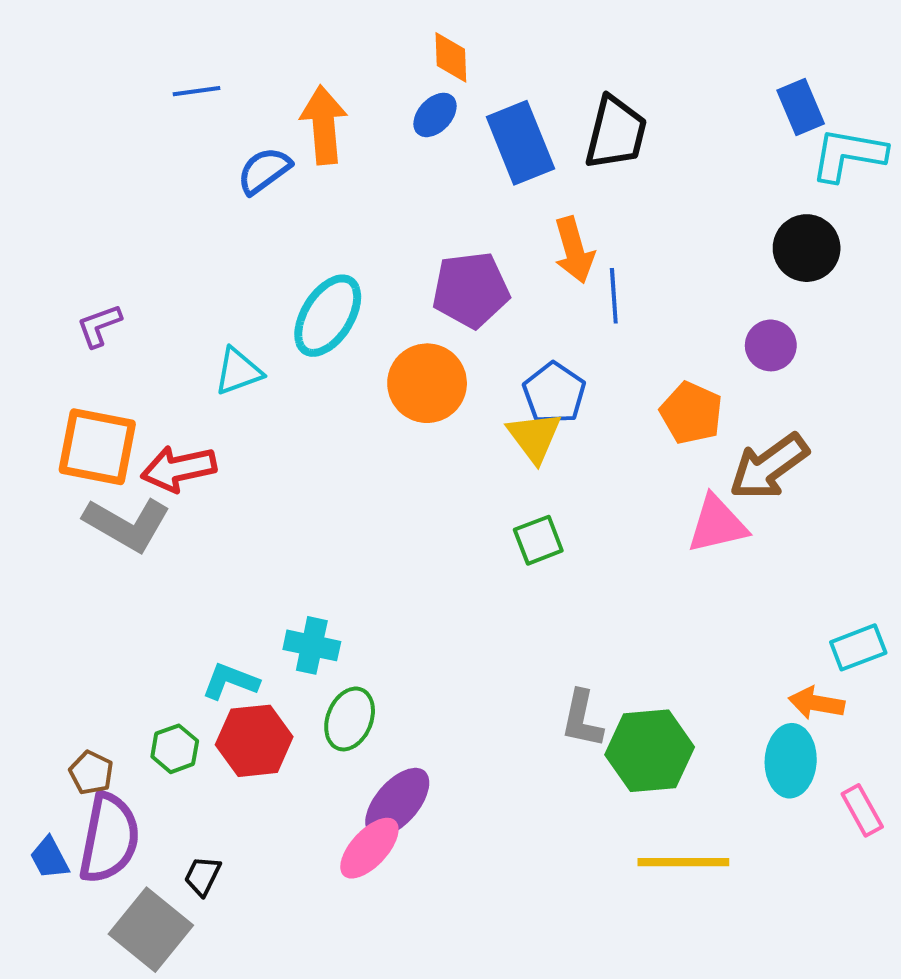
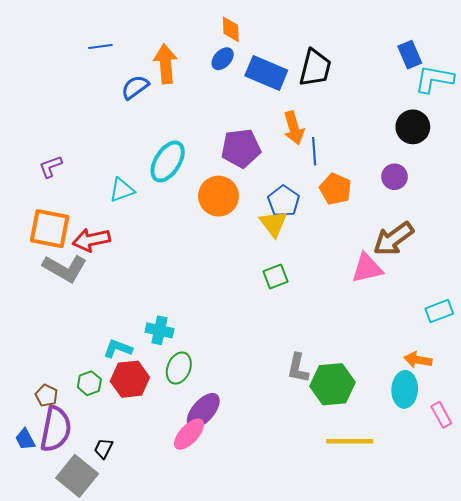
blue rectangle: (520, 143) -> (266, 73), turned -45
orange pentagon: (691, 413) -> (335, 189), moved
cyan rectangle: (858, 647) -> (439, 311), moved

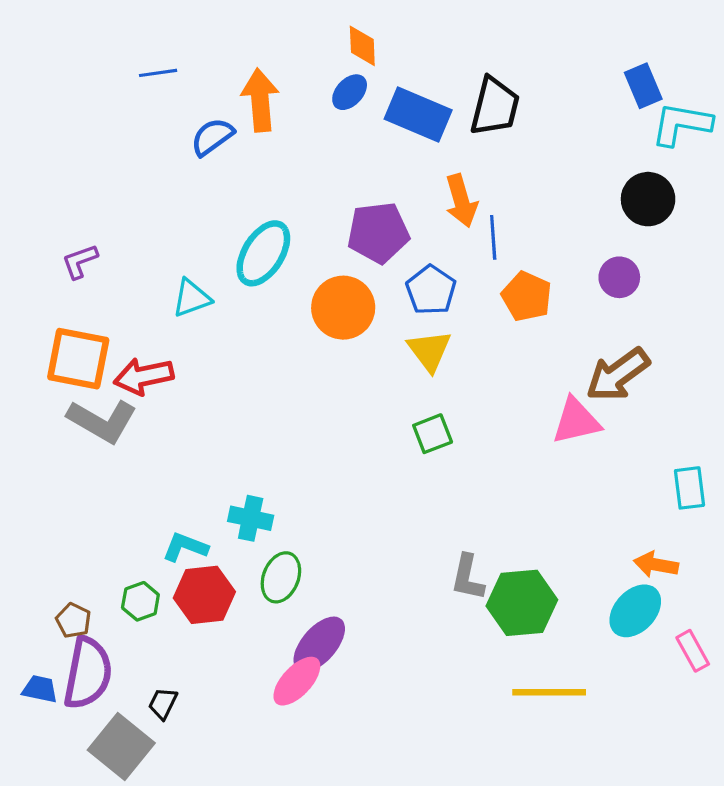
blue pentagon: (284, 201) -> (431, 290), moved
cyan rectangle: (439, 311) -> (690, 488), turned -76
cyan ellipse: (405, 389) -> (635, 611), turned 40
blue trapezoid: (25, 439) -> (40, 689), turned 130

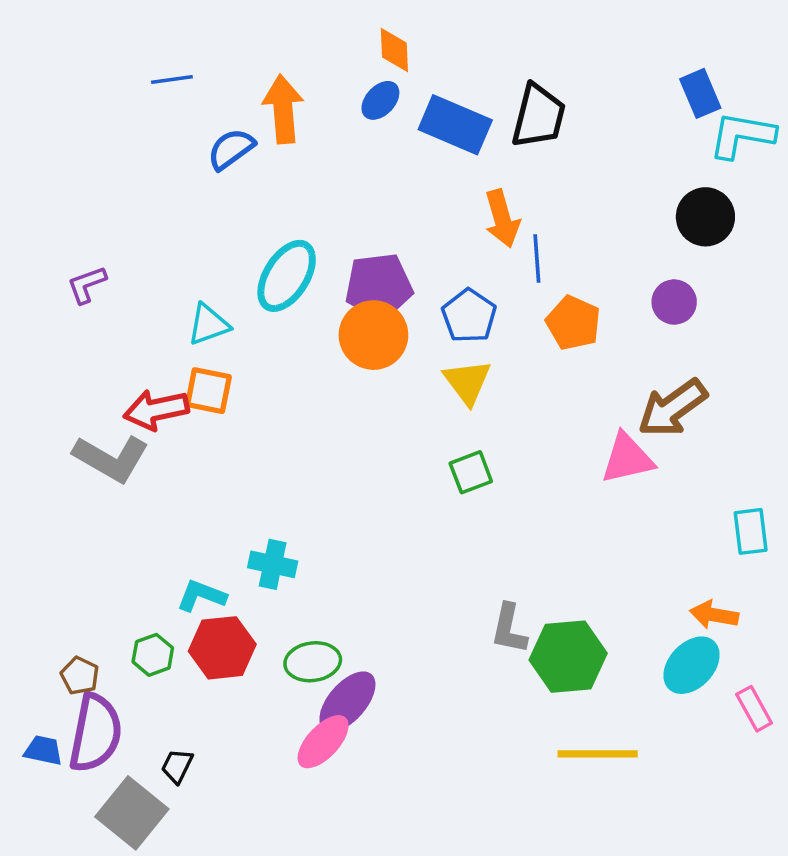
purple pentagon: (378, 233) -> (379, 286), moved
orange square: (78, 359) -> (208, 391), moved, size x0.7
green ellipse: (281, 577) -> (313, 662), moved, turned 60

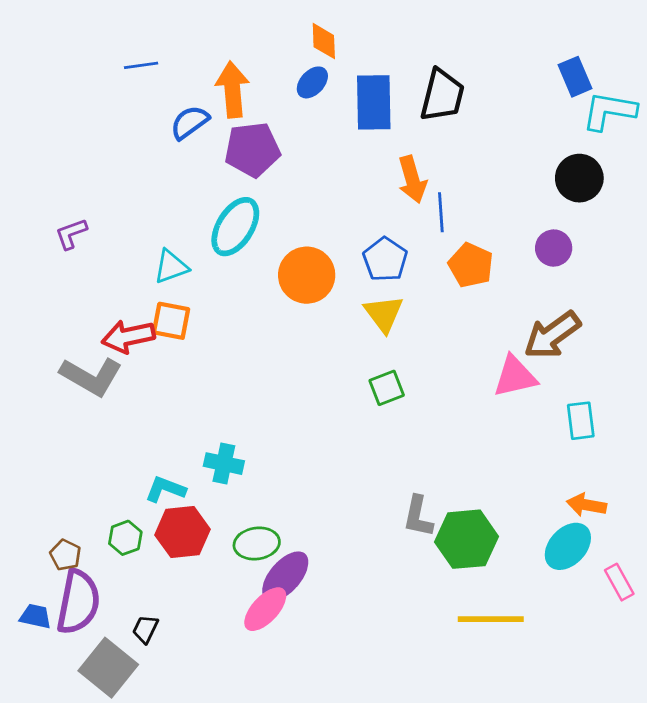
blue rectangle: (455, 125) -> (374, 102), turned 66
purple pentagon: (379, 286) -> (252, 150), moved
cyan rectangle: (751, 531) -> (581, 421), moved

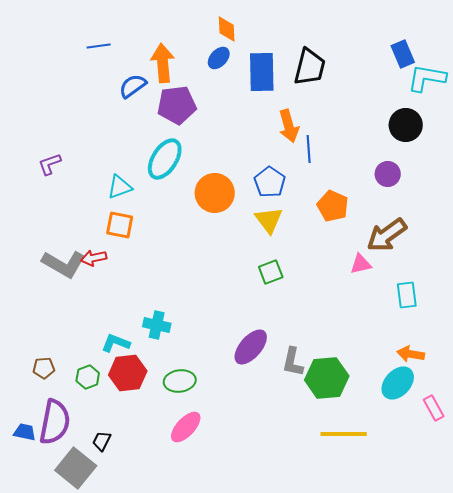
orange pentagon: (471, 265) -> (333, 206), moved
red arrow: (128, 337) -> (94, 258), moved, size x0.7
pink triangle: (515, 376) -> (361, 264), size x0.7
brown pentagon: (65, 555) -> (44, 368), moved, turned -30
purple ellipse: (285, 576) -> (251, 347), moved

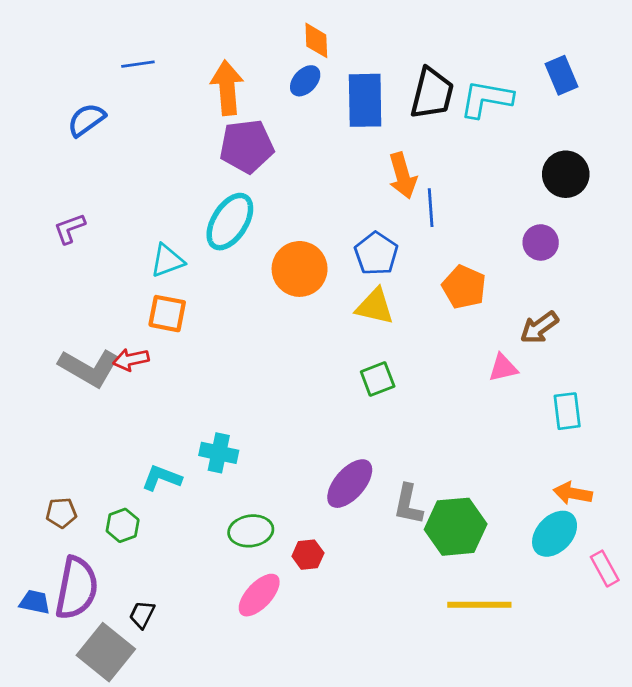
cyan L-shape: (427, 78) -> (486, 99), moved
blue semicircle: (133, 86) -> (86, 120), moved
yellow triangle: (269, 220) -> (375, 307), turned -40
brown arrow: (387, 235) -> (539, 327), size x0.7
red hexagon: (128, 373) -> (308, 555), moved, size x0.6

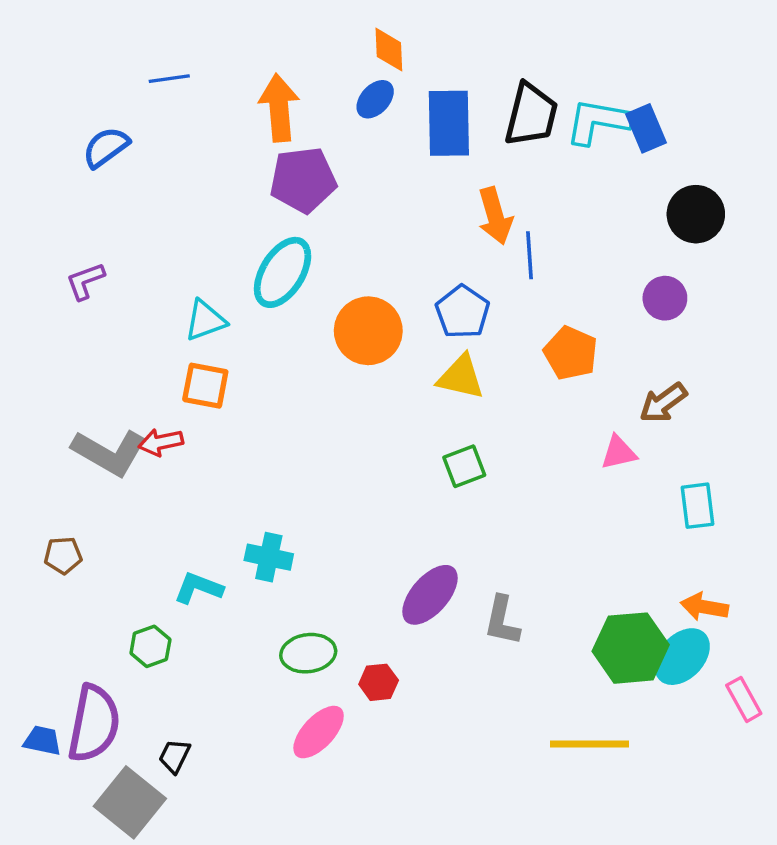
blue rectangle: (562, 75) -> (646, 128), moved
brown pentagon: (61, 513) -> (63, 555), moved
green hexagon: (456, 527) -> (631, 648), moved

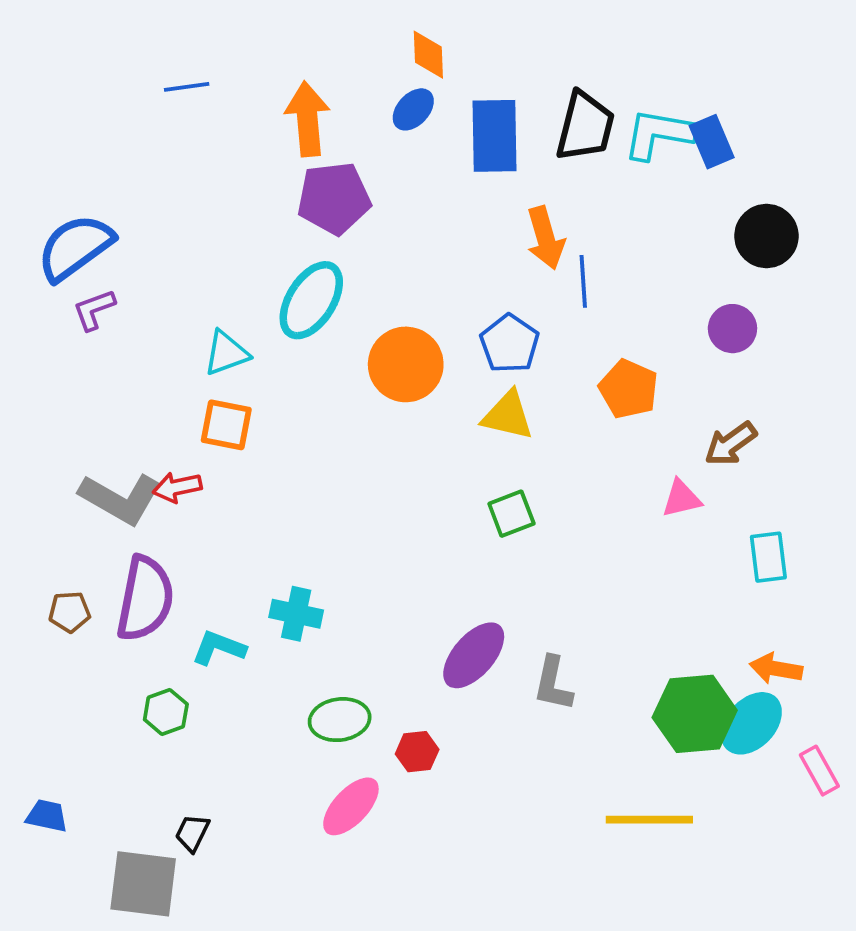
blue semicircle: (106, 147) -> (75, 247), moved, size x1.5
purple semicircle: (94, 723) -> (145, 599), moved
gray square: (130, 802) -> (143, 884), turned -32

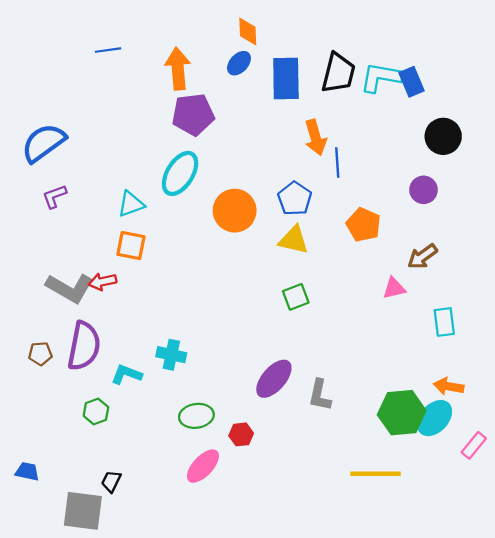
purple L-shape: (94, 310) -> (54, 196), moved
pink rectangle: (819, 771) -> (474, 445), turned 68

